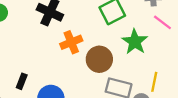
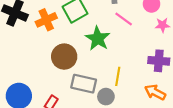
orange cross: (71, 42) -> (46, 20), moved

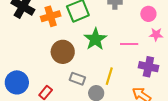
pink line: (124, 19) -> (129, 44), moved, turned -42
gray rectangle: (84, 84) -> (77, 79), size x0.7

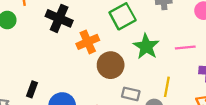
orange cross: (51, 16) -> (88, 42), moved

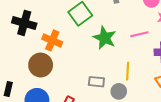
orange cross: (88, 42) -> (52, 40), turned -36
brown circle: (111, 65) -> (41, 65), moved

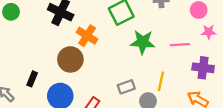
green star: (105, 38) -> (143, 42), turned -30
gray rectangle: (96, 82) -> (126, 87), turned -35

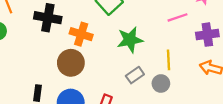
green star: (143, 42) -> (130, 40), moved

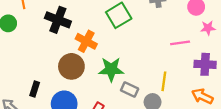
green star: (130, 40) -> (111, 69), moved
gray rectangle: (135, 75) -> (130, 90), turned 49

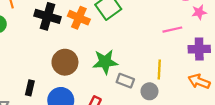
orange cross: (86, 41) -> (79, 18), moved

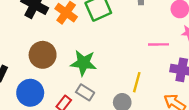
gray rectangle: (125, 81) -> (85, 92), moved

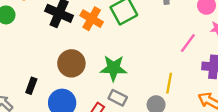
pink line: (158, 44) -> (188, 43), turned -48

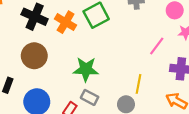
brown circle: (71, 63) -> (34, 56), moved

